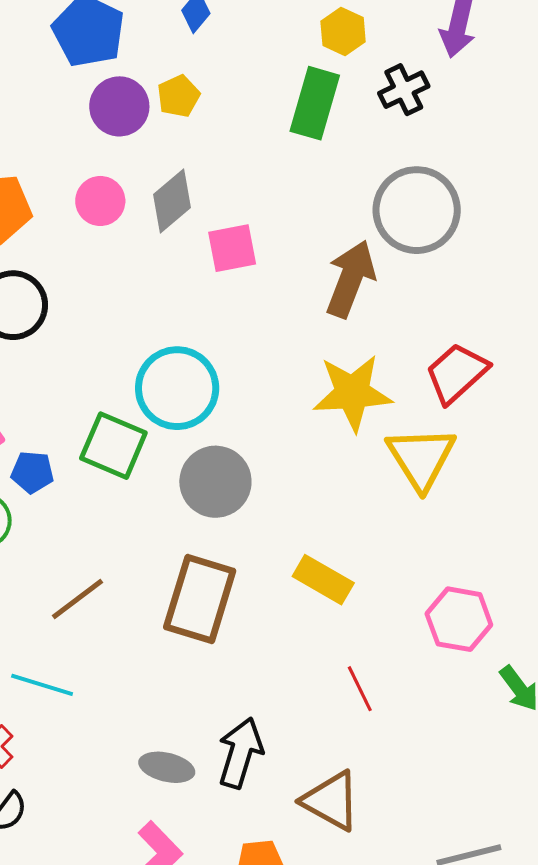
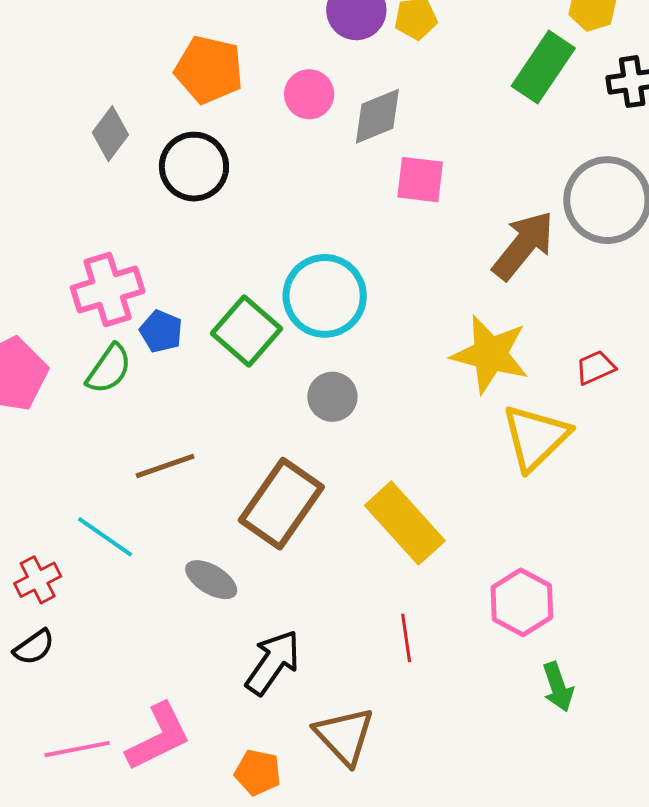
red trapezoid: (457, 373) -> (595, 368), size x0.6
gray circle: (215, 482) -> (332, 397), size x0.7
yellow rectangle: (323, 580) -> (405, 523), size x1.4
gray ellipse: (167, 767) -> (211, 580), moved

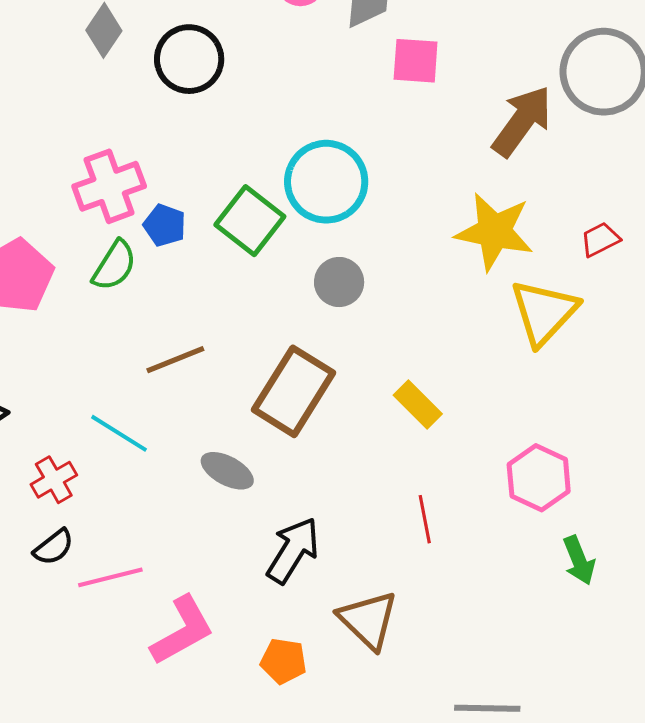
yellow rectangle: (405, 523) -> (418, 405), size x0.6
pink line: (77, 749) -> (110, 577), moved

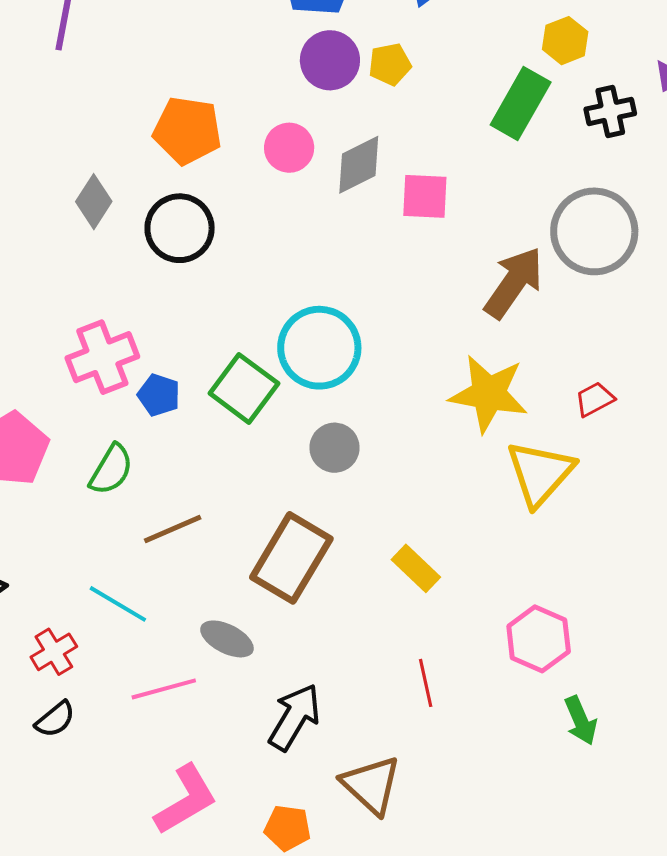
pink square: (416, 61) -> (425, 196), moved
green semicircle: (114, 266) -> (111, 470), moved
pink line: (110, 577) -> (164, 689), moved

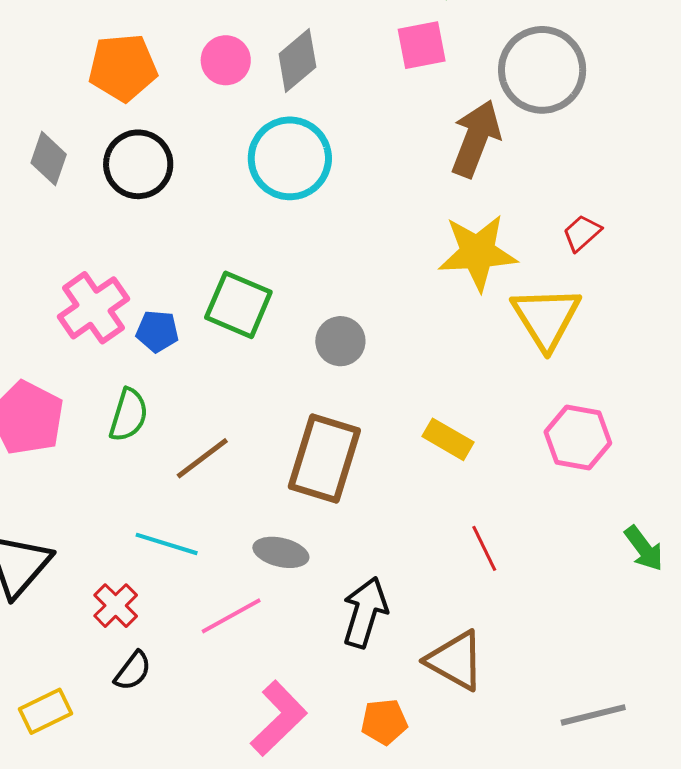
pink square: (425, 196) -> (422, 45), moved
cyan circle: (319, 348) -> (290, 158), moved
pink hexagon: (539, 639) -> (578, 437), moved

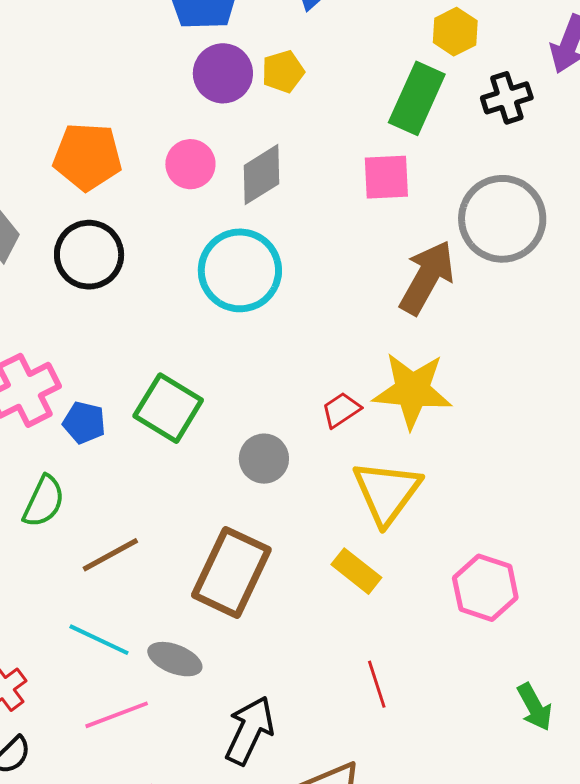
red trapezoid: (582, 233) -> (341, 410), moved
yellow triangle: (546, 318) -> (387, 492), moved
cyan line: (167, 544) -> (99, 640), moved

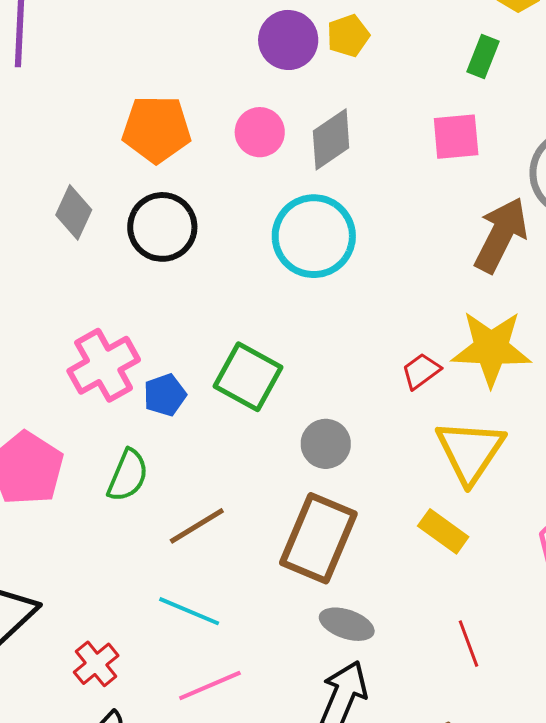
green rectangle: (417, 98) -> (483, 57), size x0.6
blue pentagon: (84, 423) -> (165, 395), turned -30
gray circle: (264, 459) -> (326, 444), moved
gray ellipse: (175, 659) -> (347, 624), moved

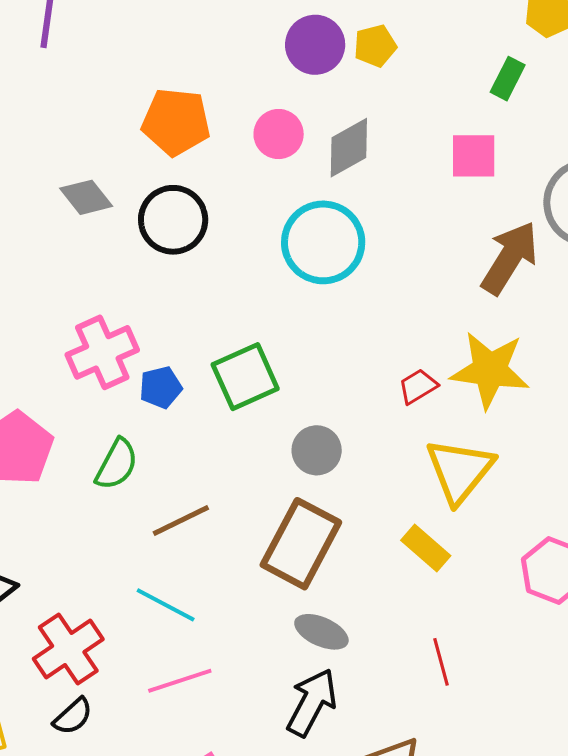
gray diamond: (74, 212) -> (86, 197), turned -68
green square: (248, 377) -> (245, 377), turned 32
red cross: (96, 664) -> (68, 649), size x1.5

